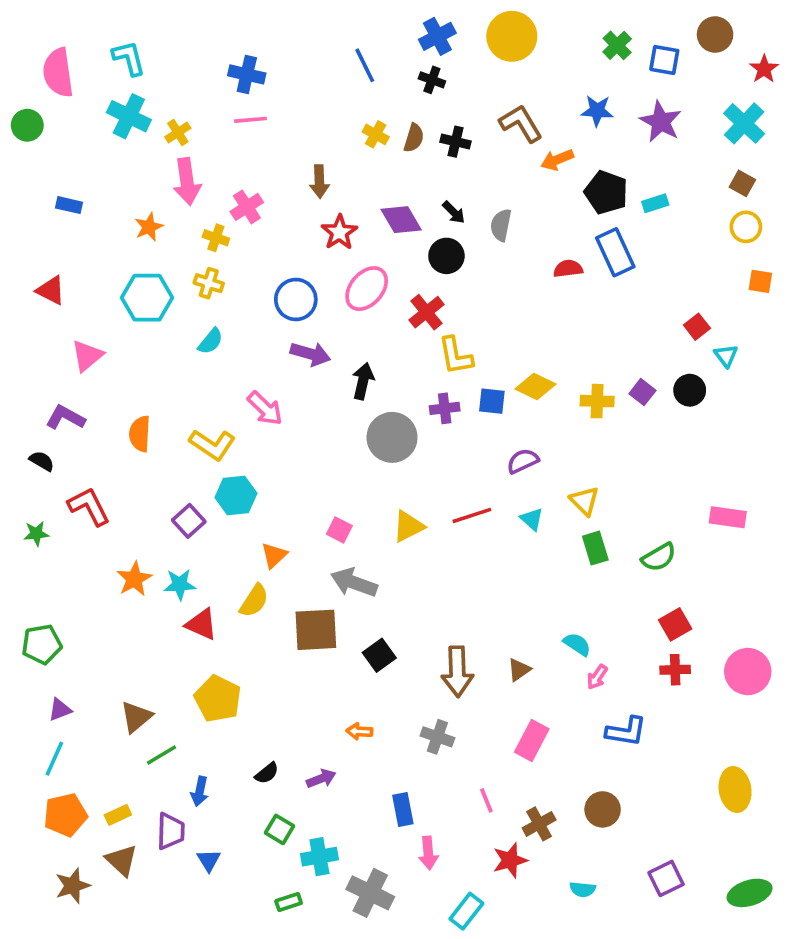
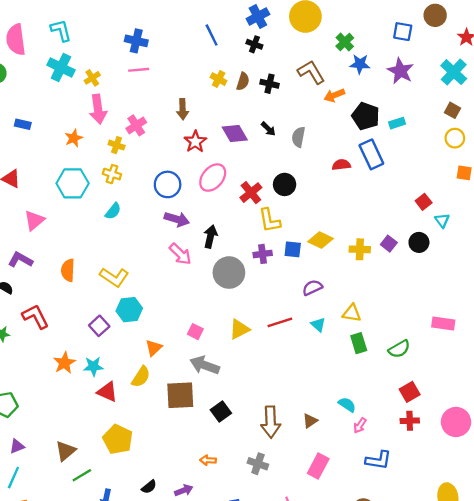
green cross: (617, 45) -> (345, 42), moved
black circle: (446, 256) -> (285, 184), moved
pink arrow: (265, 408) -> (180, 254), moved
yellow triangle: (584, 501) -> (352, 313), turned -36

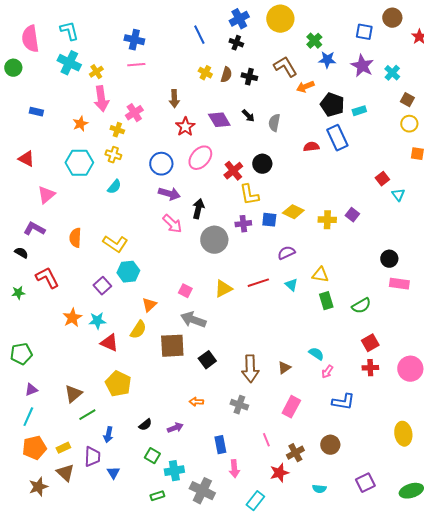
cyan cross: (454, 72) -> (392, 73), moved, size x0.7
black circle: (419, 242) -> (389, 259), moved

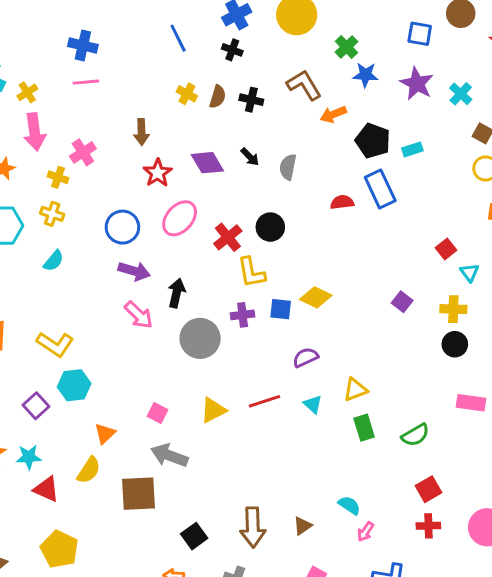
yellow cross: (327, 220) -> (453, 309), moved
black circle: (389, 259) -> (455, 344), moved
yellow triangle: (320, 275) -> (355, 390), turned -30
black square: (207, 360) -> (194, 536), moved

